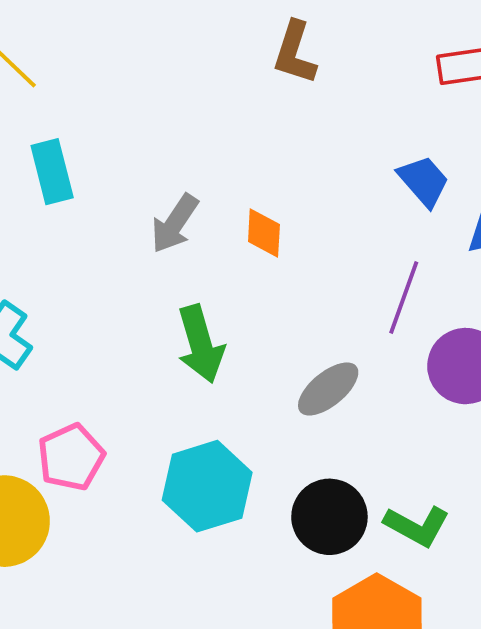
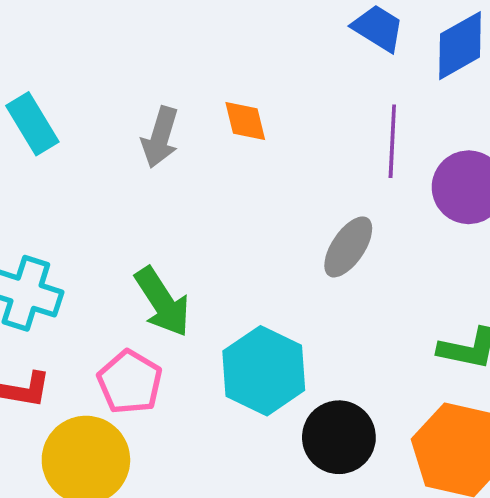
green arrow: (201, 344) -> (162, 302), moved
black circle: (329, 517) -> (339, 437), moved

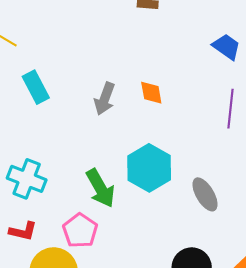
gray ellipse: (348, 247) -> (205, 194), moved, turned -68
cyan hexagon: (264, 371) -> (149, 168), moved

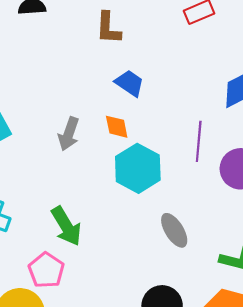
blue trapezoid: (227, 47) -> (130, 83), moved
cyan hexagon: (149, 168) -> (138, 168), moved

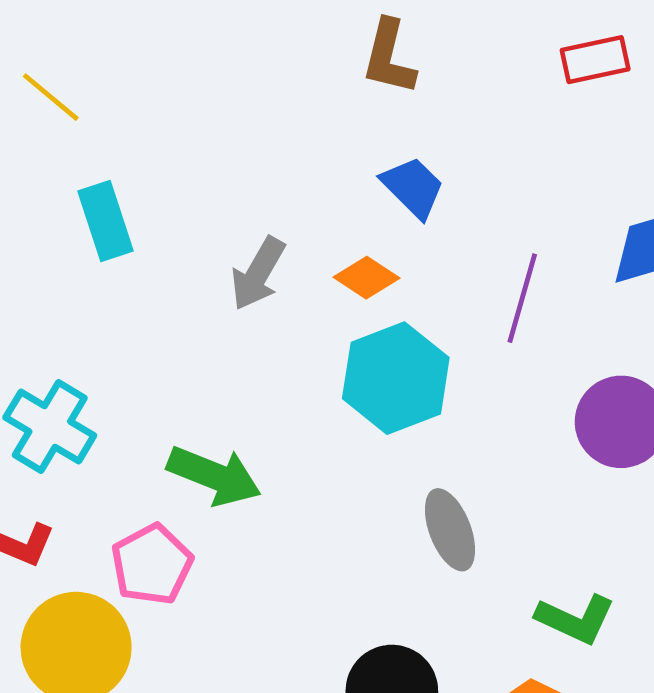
orange diamond: (117, 127) -> (367, 278), turned -56
purple line: (199, 141) -> (522, 298), moved
green arrow: (66, 226) -> (214, 476), turned -48

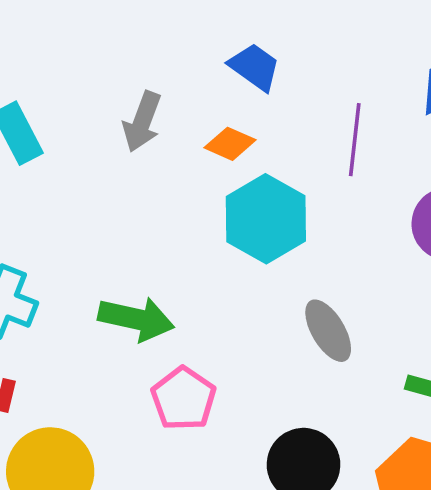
gray arrow: (258, 274) -> (142, 122), moved
pink pentagon: (152, 564) -> (184, 399), moved

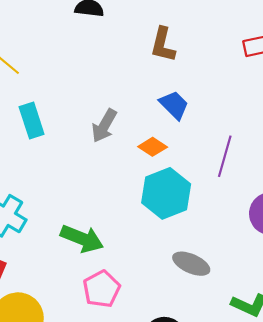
gray ellipse: (328, 331) -> (191, 264), turned -45

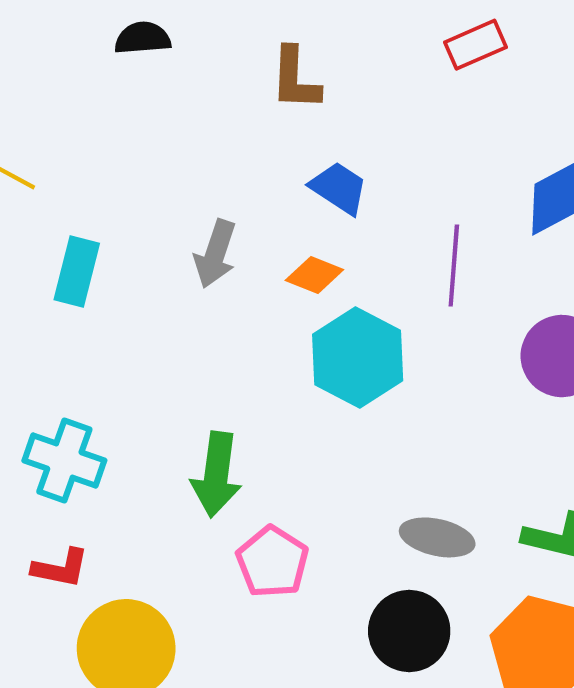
cyan rectangle: (32, 121) -> (77, 272), turned 44
green arrow: (82, 239) -> (216, 474), turned 87
gray ellipse: (191, 264) -> (437, 537), moved

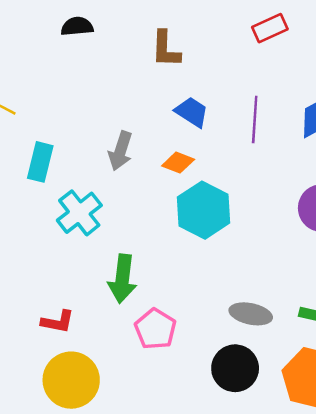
purple line: (454, 265) -> (255, 120), moved
cyan cross: (64, 461) -> (79, 213), moved, turned 33
red L-shape: (60, 568) -> (58, 322), moved

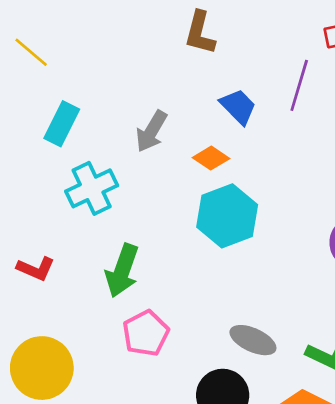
brown L-shape: (166, 49) -> (200, 33), moved
purple line: (255, 120) -> (299, 85), moved
red L-shape: (58, 322) -> (36, 269), moved

